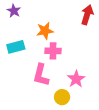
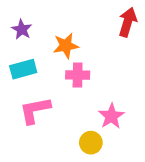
purple star: (14, 11) -> (22, 29), moved
pink L-shape: (41, 75) -> (35, 110), moved, turned 65

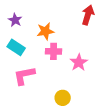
cyan rectangle: (23, 69) -> (16, 47), turned 48
pink star: (111, 116) -> (79, 62), moved

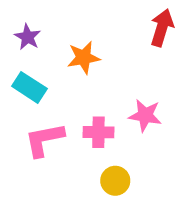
pink cross: (54, 51) -> (98, 132), moved
pink star: (79, 62) -> (145, 115), turned -30

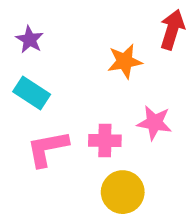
orange star: (84, 58) -> (125, 61), moved
yellow circle: (115, 181) -> (123, 192), size x1.4

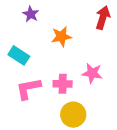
purple star: (30, 39) -> (31, 14), moved
orange star: (125, 61) -> (61, 37), moved

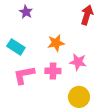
orange star: (61, 37) -> (56, 43), moved
yellow circle: (73, 115) -> (79, 97), moved

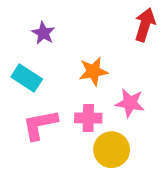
purple star: (26, 12) -> (43, 33), moved
yellow circle: (79, 97) -> (112, 150), moved

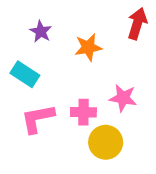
orange star: (93, 71) -> (88, 47), moved

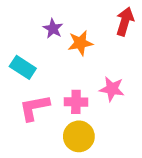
purple star: (41, 31) -> (53, 29), moved
yellow circle: (106, 142) -> (79, 136), moved

